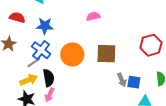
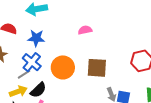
black semicircle: (49, 78) -> (38, 90), turned 54

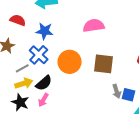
pink semicircle: (85, 30) -> (94, 26), size x1.5
gray line: (24, 74) -> (22, 68), moved

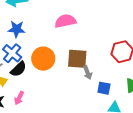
black semicircle: (44, 83) -> (18, 69), moved
gray arrow: (117, 91) -> (88, 73), moved

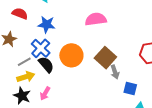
brown square: (77, 59) -> (105, 58), turned 35
black semicircle: (18, 69) -> (46, 65), turned -90

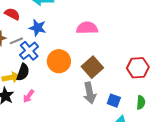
gray line: (24, 62) -> (16, 41), moved
black semicircle: (46, 65) -> (23, 72), moved, turned 54
gray arrow: (115, 72) -> (90, 93), moved, size x1.5

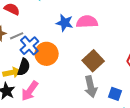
blue star: (38, 28) -> (65, 23), moved
orange circle: (59, 61) -> (47, 54), moved
pink arrow: (29, 96) -> (30, 91), size x1.5

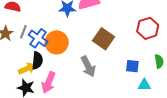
gray line: (17, 36) -> (23, 32), turned -32
gray arrow: (91, 87) -> (88, 66), moved

